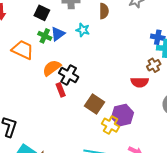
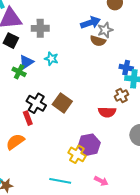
brown semicircle: (104, 11) -> (98, 41), moved, turned 105
green cross: (45, 36) -> (19, 72), moved
orange semicircle: (52, 68) -> (15, 142), moved
brown square: (95, 104) -> (62, 103), moved

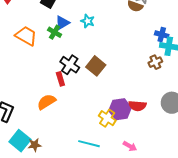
red semicircle: (107, 112) -> (137, 106), moved

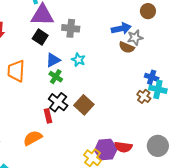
green cross: (55, 32) -> (56, 77), moved
orange trapezoid: (26, 36) -> (16, 71), turned -120
brown cross: (155, 62) -> (144, 96), moved, turned -32

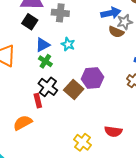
purple hexagon: (106, 150) -> (93, 78), moved

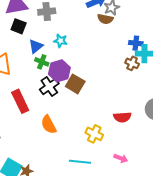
purple hexagon: (93, 78) -> (59, 71), moved
black cross: (48, 87) -> (49, 87), turned 30
red rectangle: (38, 101) -> (20, 101), moved, size x1.6
orange semicircle: (23, 123) -> (49, 125), moved, turned -78

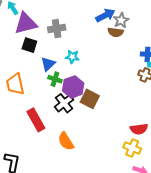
yellow cross: (94, 134) -> (132, 148), moved

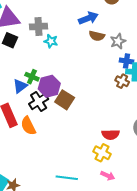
gray star: (121, 20) -> (118, 41), moved
cyan star: (72, 57) -> (51, 41), moved
blue triangle: (48, 64) -> (20, 86), moved
orange semicircle: (66, 141) -> (28, 126), moved

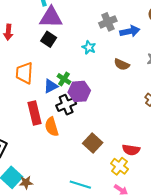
gray cross: (39, 26) -> (108, 22), moved, turned -30
brown semicircle: (97, 36) -> (122, 64), moved
brown square: (65, 100) -> (93, 143), moved

